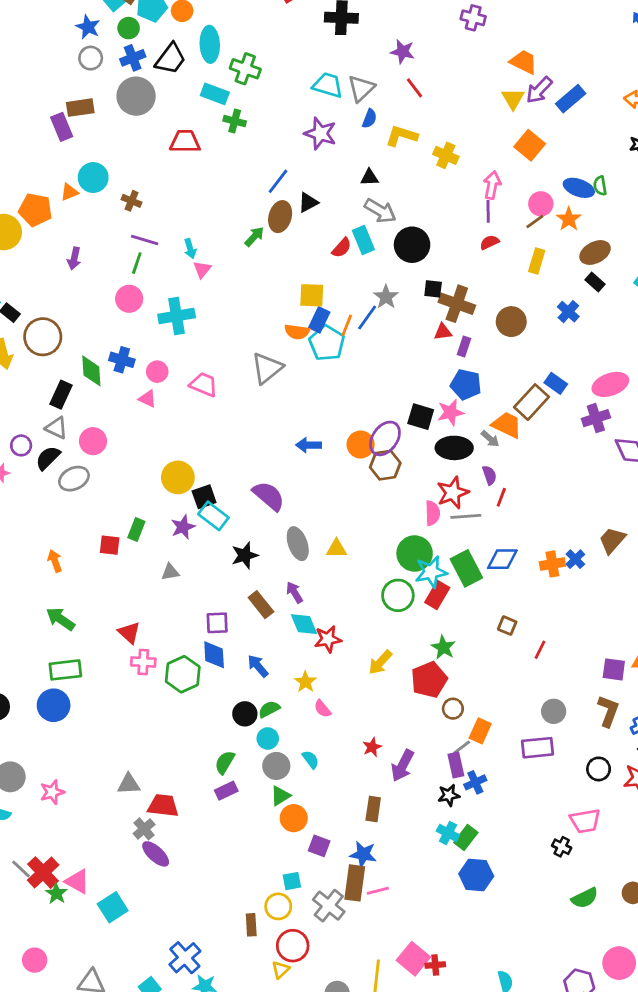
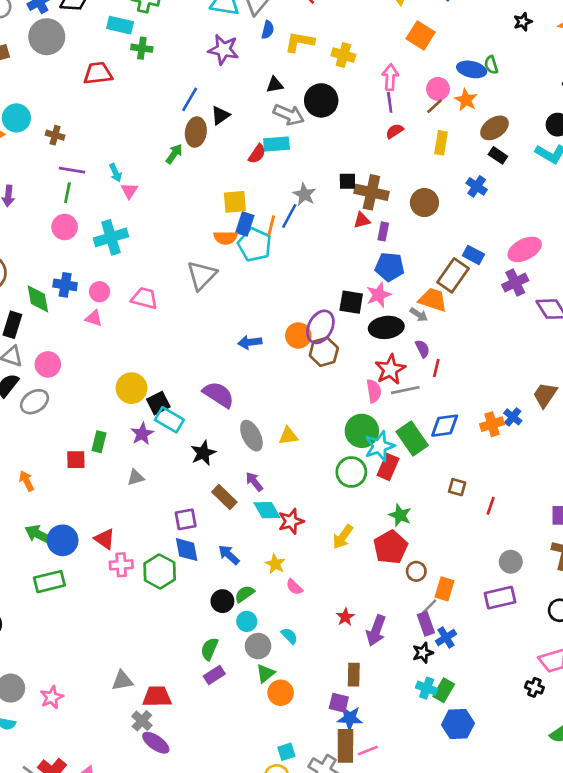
cyan rectangle: (363, 240) -> (276, 144), turned -65
black circle: (412, 245) -> (321, 100), moved
blue circle: (54, 705) -> (63, 540), moved
purple square: (319, 846) -> (339, 703), moved

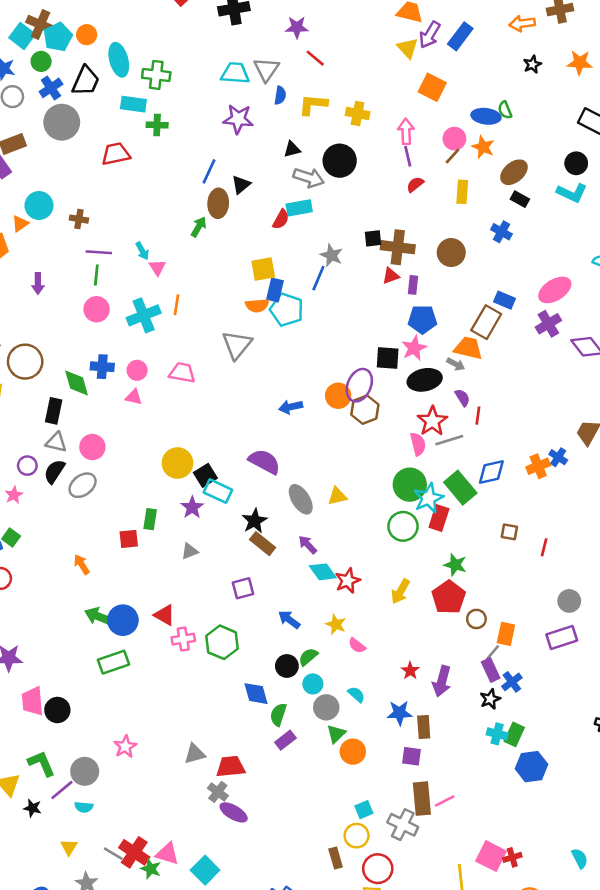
orange line: (271, 226) -> (177, 305), moved
brown rectangle: (224, 497) -> (263, 544), moved
blue diamond: (187, 550) -> (256, 694), moved
pink star: (52, 697) -> (125, 747), moved
blue star: (350, 718) -> (400, 713), moved

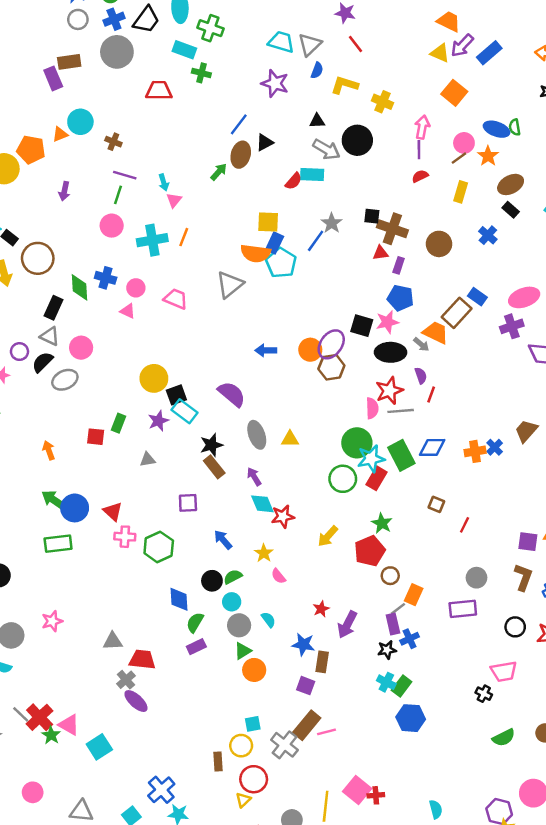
yellow triangle: (408, 48) -> (440, 53), turned -36
orange semicircle: (257, 305) -> (256, 253), size x1.4
brown rectangle: (422, 799) -> (307, 725), turned 32

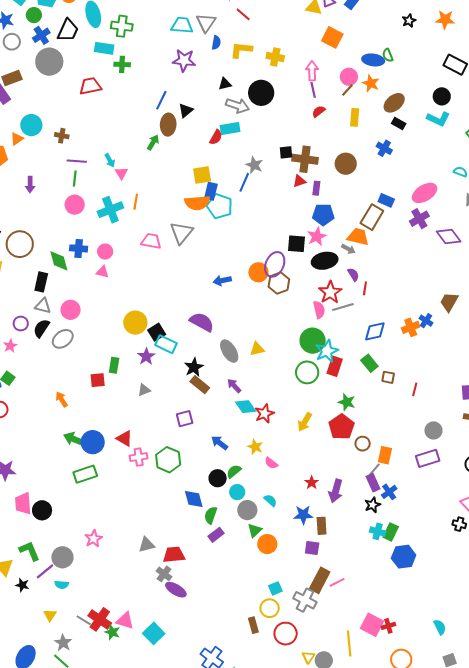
pink trapezoid: (176, 299) -> (151, 241), moved
green rectangle: (401, 455) -> (369, 363), moved, size x0.7
yellow triangle: (243, 800) -> (308, 657), moved

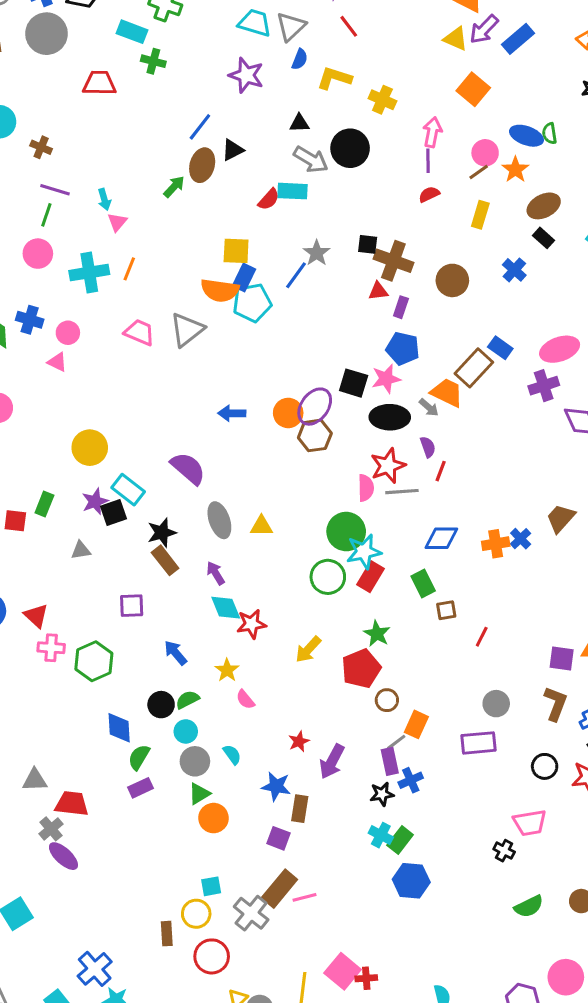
cyan pentagon: (220, 206) -> (252, 303), turned 30
black square: (157, 332) -> (114, 512), moved
brown square: (388, 377) -> (446, 610), turned -32

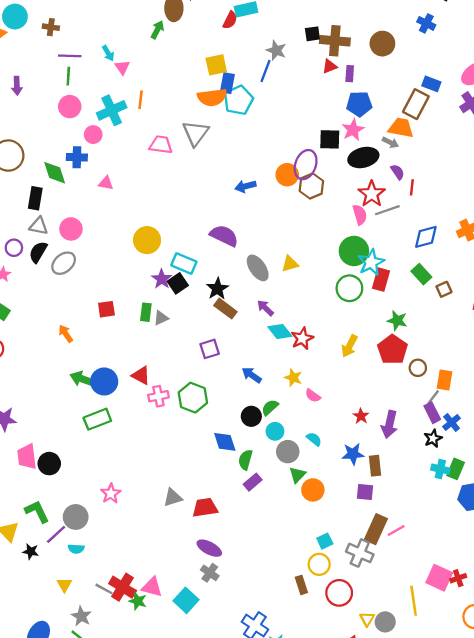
pink circle: (68, 333) -> (93, 135), moved
green rectangle: (44, 504) -> (146, 312), moved
gray cross: (51, 829) -> (210, 573), moved

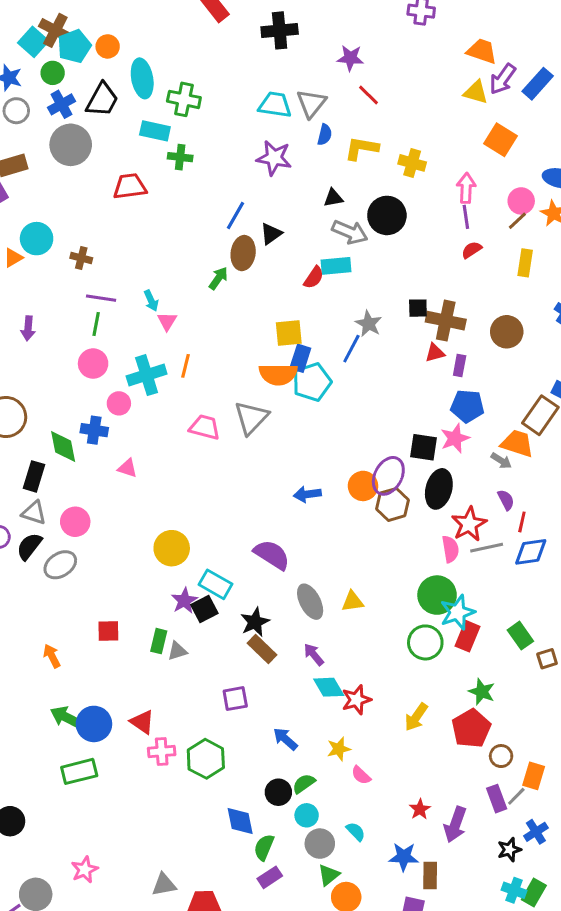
black ellipse: (363, 158) -> (439, 489), moved, turned -68
blue diamond: (426, 237) -> (531, 552), moved
yellow star: (293, 378) -> (339, 749), turned 30
purple rectangle: (432, 413) -> (497, 799), moved

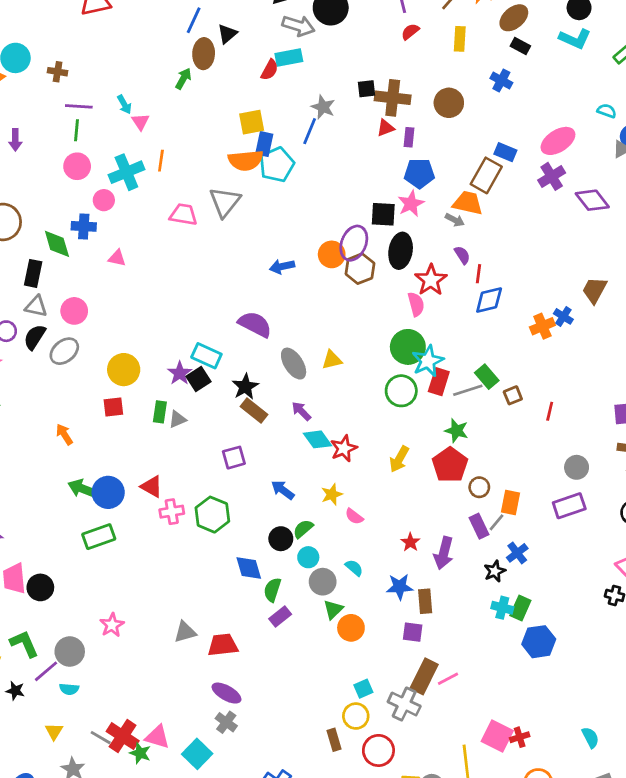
yellow circle: (172, 548) -> (124, 370), moved
gray line: (487, 548) -> (468, 390), moved

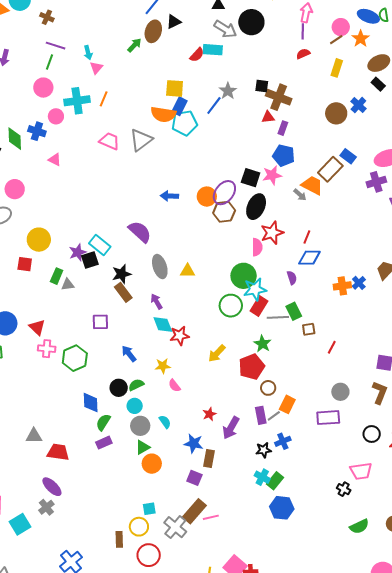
brown circle: (449, 103) -> (336, 113), moved
purple semicircle: (462, 255) -> (292, 278), moved

